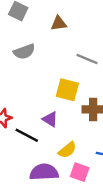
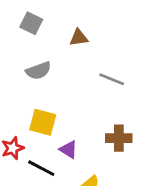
yellow square: (67, 90) -> (43, 122), moved

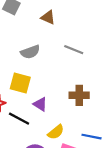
brown triangle: (79, 38) -> (48, 17), turned 32
gray semicircle: (38, 71) -> (30, 52), moved

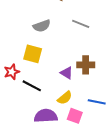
purple triangle: (40, 104) -> (67, 73), moved

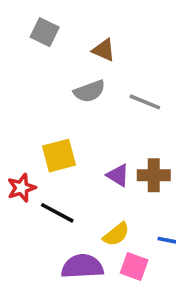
gray semicircle: (42, 26) -> (89, 91), moved
yellow square: (33, 54) -> (59, 156), turned -30
purple triangle: (67, 73) -> (118, 175), moved

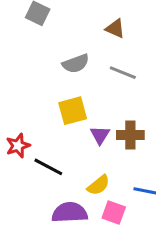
brown triangle: (104, 50) -> (115, 29), moved
yellow square: (59, 156) -> (73, 111), moved
purple triangle: (118, 175) -> (100, 135), turned 30

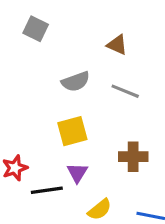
purple triangle: (100, 135) -> (77, 173), moved
black line: (48, 167) -> (47, 190), turned -36

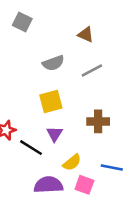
gray line: (125, 91) -> (92, 71), turned -50
black line: (47, 190) -> (31, 148), turned 40

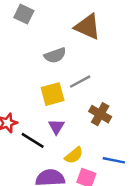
brown triangle: (86, 34) -> (88, 27), size x1.6
gray line: (92, 71) -> (80, 82), moved
brown cross: (98, 121) -> (100, 114), turned 30

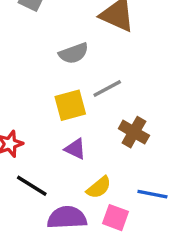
purple triangle: (56, 127) -> (75, 149), turned -36
black line: (33, 140) -> (32, 186), moved

